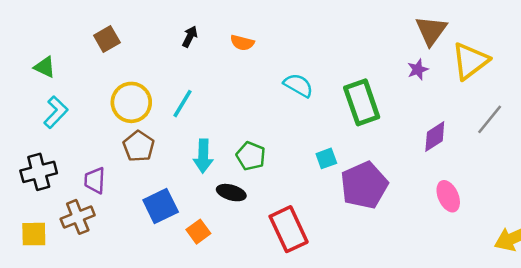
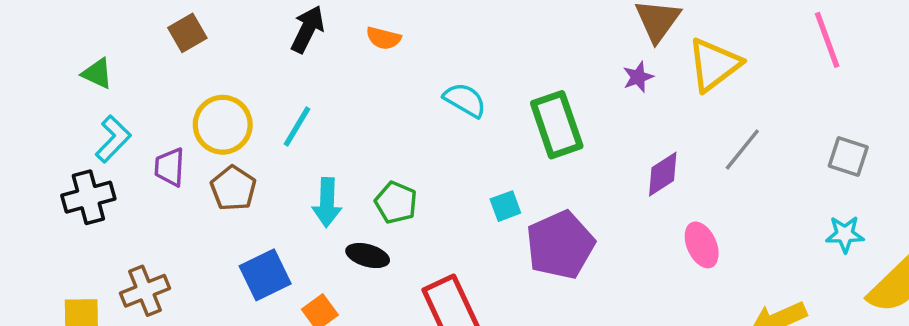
black arrow: (190, 37) -> (308, 29), size x1.5
black cross: (39, 172) -> (88, 197), moved
purple trapezoid: (95, 180) -> (170, 167), moved
pink ellipse: (448, 196) -> (702, 245), moved

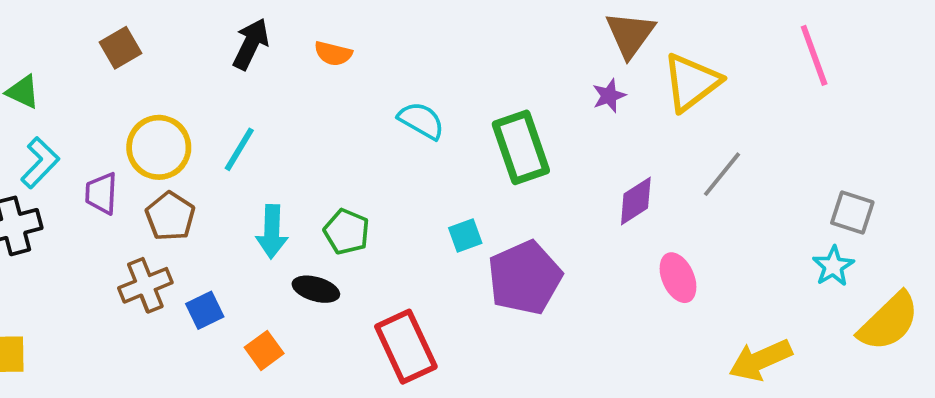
gray square: (848, 157) -> (852, 213), moved
cyan star: (845, 234) -> (833, 266), turned -30
blue square: (265, 275) -> (205, 310), size x0.7
brown cross: (145, 291) -> (145, 285), moved

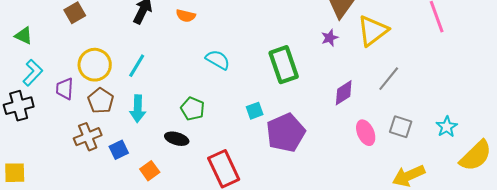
cyan semicircle: (421, 121) -> (218, 60), moved
gray square: (852, 213) -> (401, 127), moved
cyan arrow: (272, 232) -> (138, 109), moved

